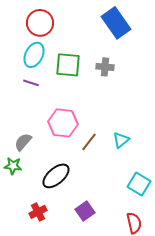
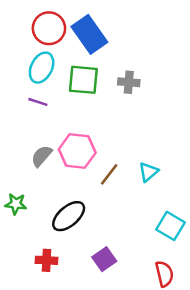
blue rectangle: (116, 23) -> (89, 34), moved
gray semicircle: (23, 142) -> (42, 156), moved
red cross: (38, 212) -> (46, 260), turned 30

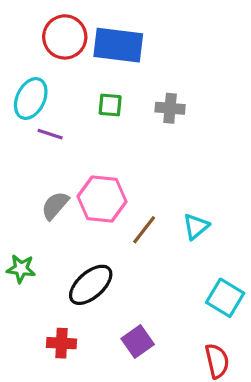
blue rectangle: (89, 34) -> (118, 45), turned -48
cyan ellipse: (42, 68) -> (31, 99), moved
green square: (83, 80) -> (110, 105), size x0.6

